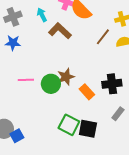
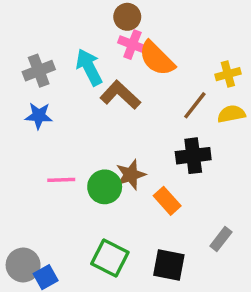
cyan arrow: (42, 15) -> (89, 67), size x1.5
black cross: (112, 84) -> (193, 156), moved
green square: (69, 125) -> (110, 258), moved

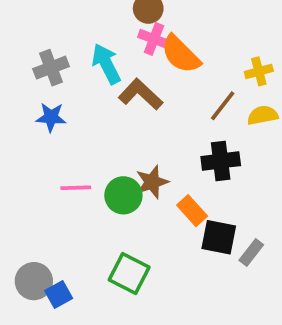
black square: (169, 265) -> (219, 237), moved

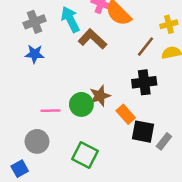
pink line: (76, 188) -> (51, 111), moved
gray circle: (34, 281) -> (37, 141), moved
blue square: (59, 294) -> (20, 169), moved

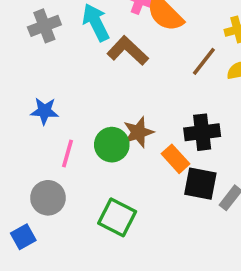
blue star: (35, 54) -> (44, 111), moved
black cross: (144, 82) -> (202, 132), moved
pink line: (51, 111) -> (67, 154), turned -72

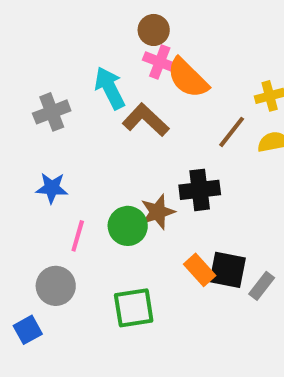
gray cross: (44, 26) -> (52, 112), moved
black cross: (202, 132) -> (200, 190), moved
orange rectangle: (176, 159) -> (200, 270), moved
green square: (117, 217) -> (134, 308), turned -36

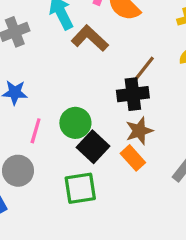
brown line: (232, 132) -> (144, 69), moved
brown star: (158, 212) -> (139, 131), moved
black square: (228, 270) -> (93, 147), moved, turned 32

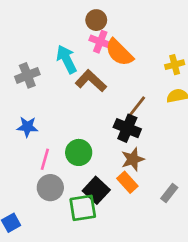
black cross: (133, 94) -> (127, 128), turned 30
black square: (93, 147) -> (96, 190), moved
gray circle: (18, 171) -> (50, 188), moved

